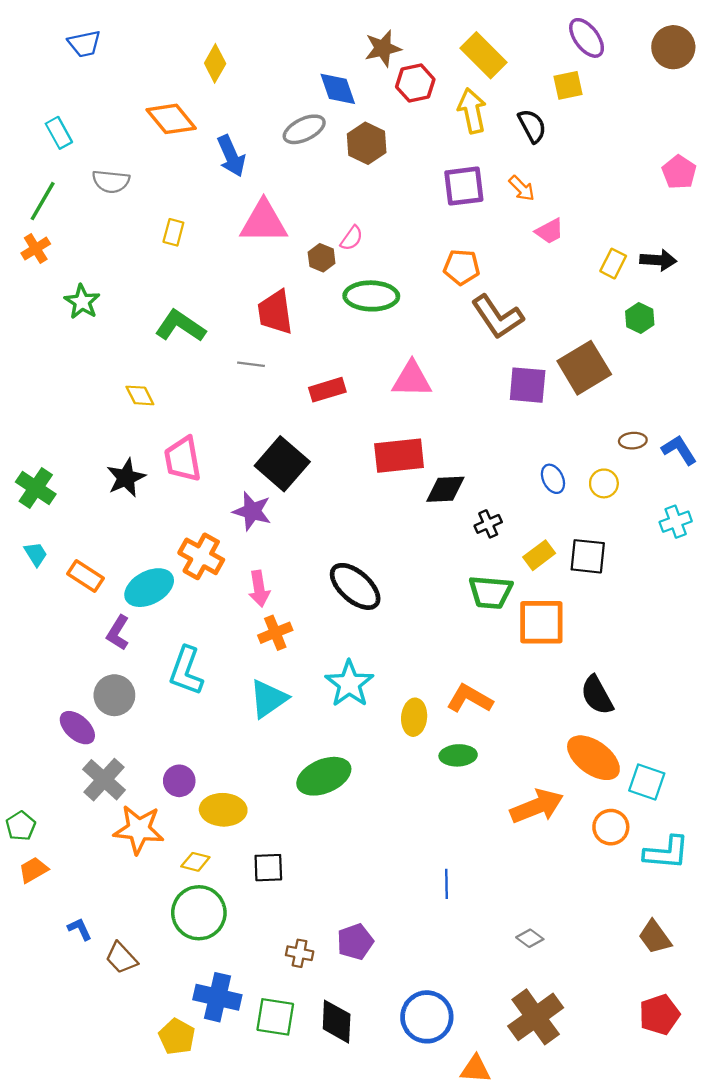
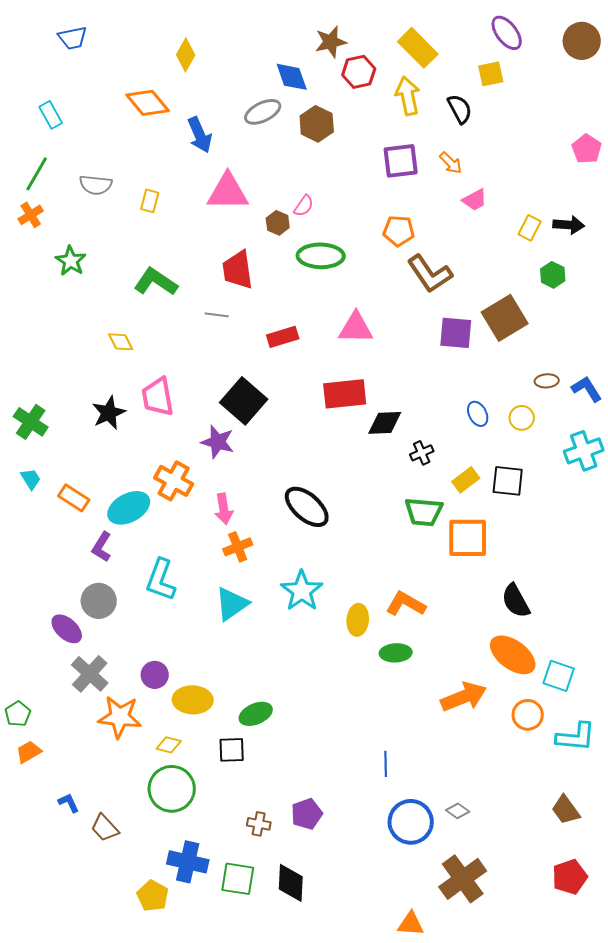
gray semicircle: (111, 181) -> (96, 185), moved
cyan cross: (676, 522) -> (584, 451), size x1.4
green ellipse: (324, 776) -> (256, 714), moved, size x0.7
blue circle: (427, 1017) -> (411, 822), moved

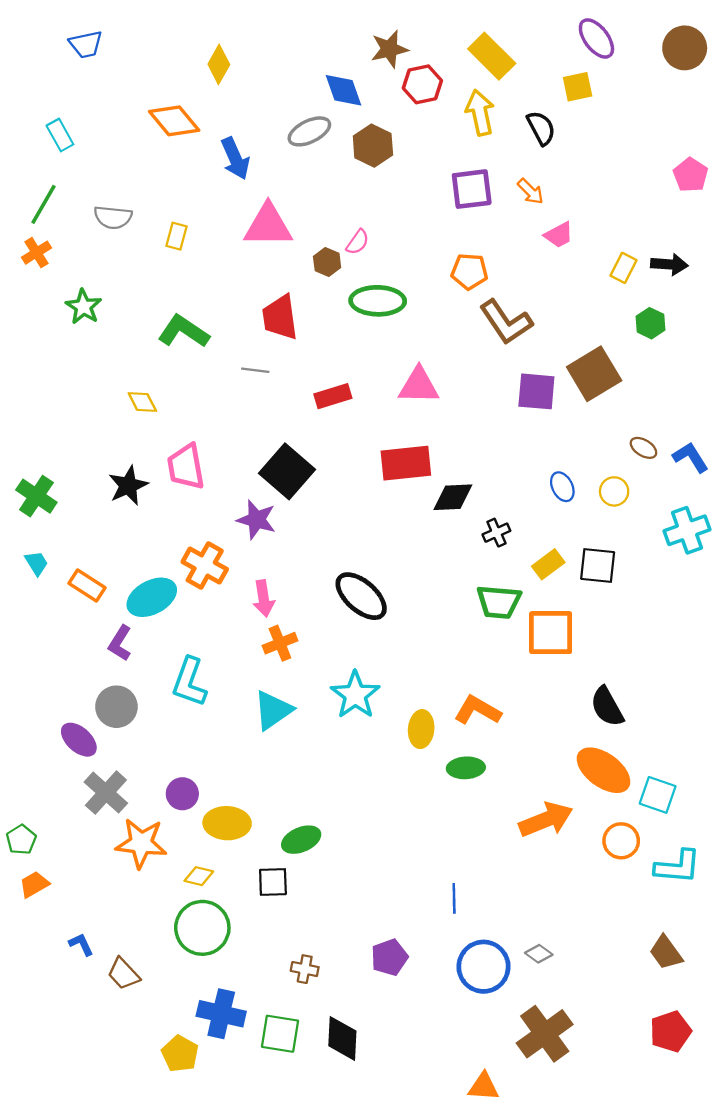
brown ellipse: (547, 381) -> (643, 448), turned 35
purple pentagon: (307, 814) -> (389, 957), moved

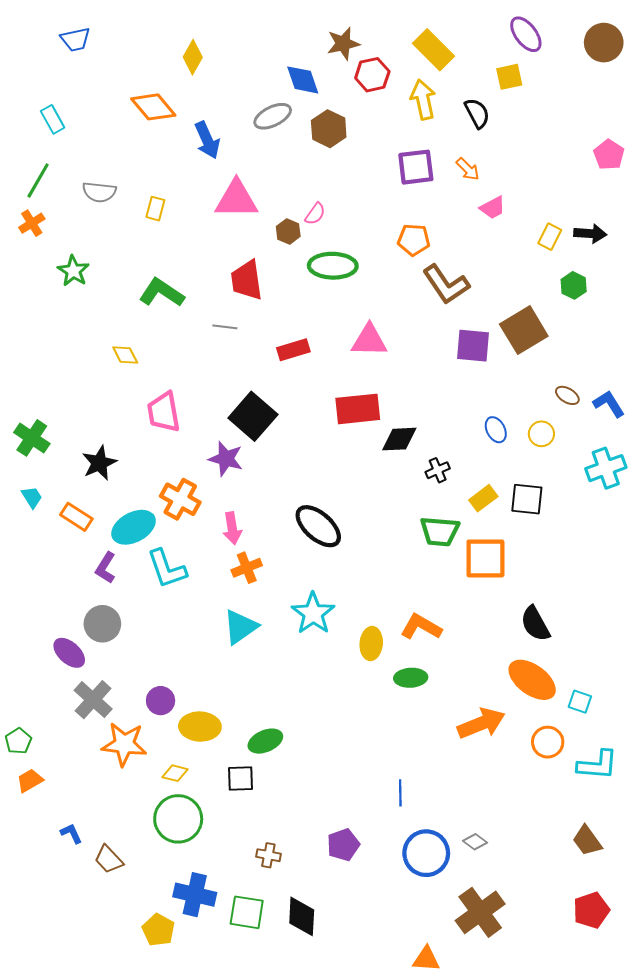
black star: (128, 486) -> (99, 463), moved
cyan L-shape: (189, 682) -> (167, 569), moved, turned -39
cyan square: (658, 795) -> (580, 702), size x0.7

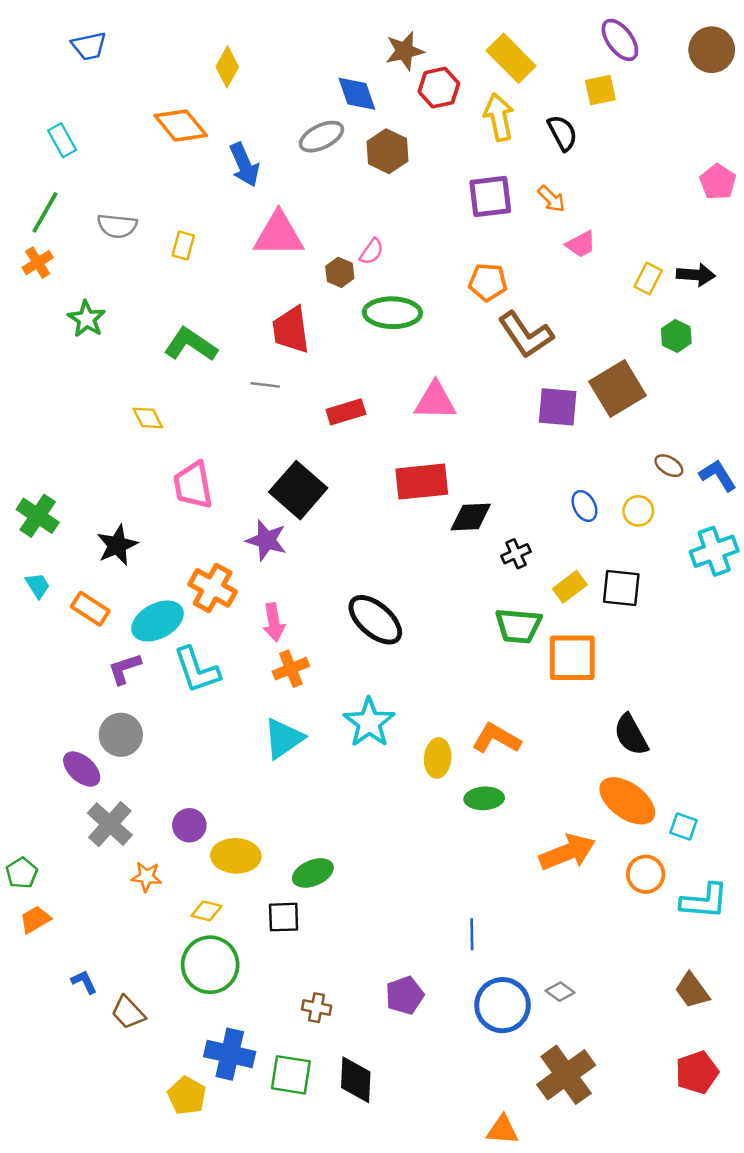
purple L-shape: (106, 568) -> (125, 669), turned 40
orange star: (124, 744) -> (147, 877), size x0.6

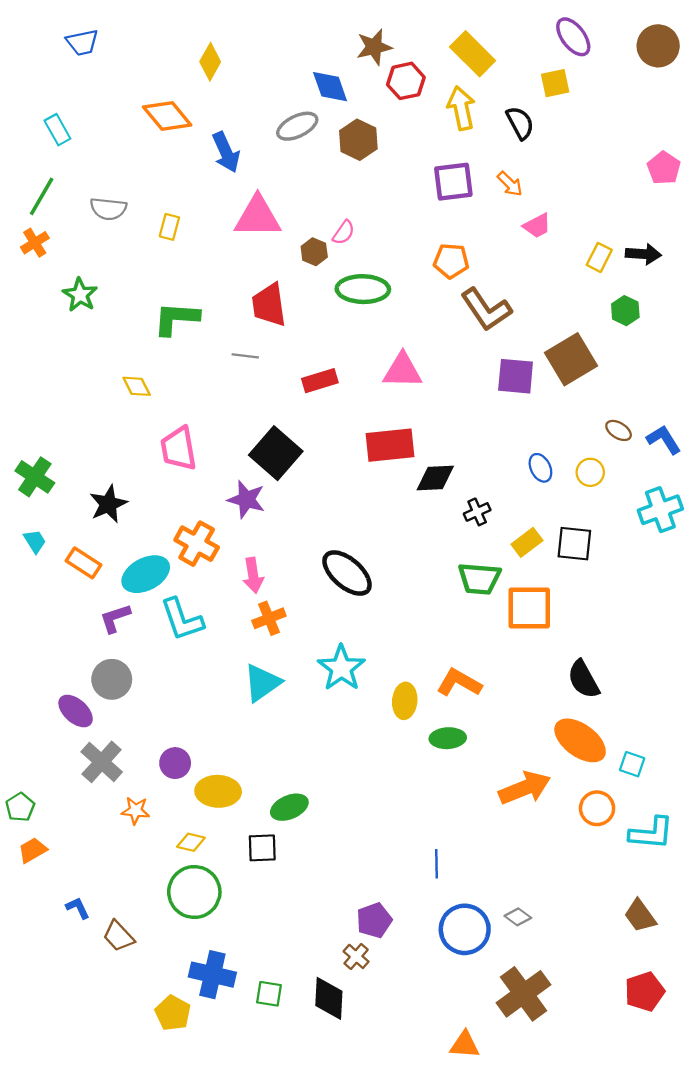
green L-shape: (191, 345) -> (176, 318), turned -30
brown cross: (317, 1008) -> (356, 956), moved, turned 30
green square: (291, 1075) -> (269, 994), size x0.7

